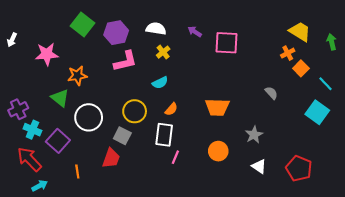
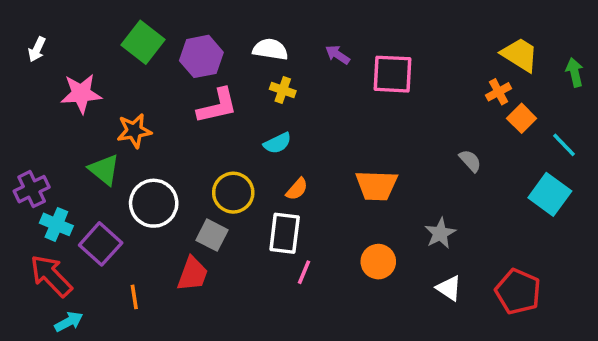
white arrow: (12, 40) -> (37, 49), moved
yellow cross: (163, 52) -> (283, 90), turned -32

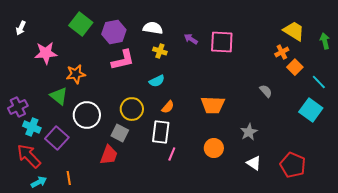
purple arrow: (338, 55) -> (191, 39), moved
orange line: (134, 297) -> (69, 178), moved

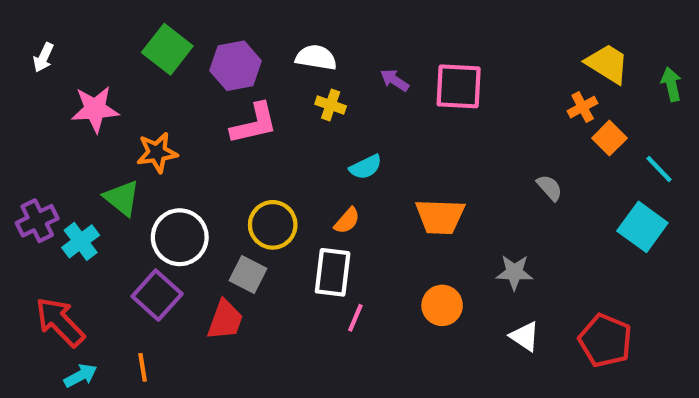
cyan semicircle: (157, 81) -> (366, 167), moved
cyan cross: (32, 127) -> (81, 241), moved, turned 30
gray star: (249, 132) -> (514, 272), turned 30
purple square: (57, 138) -> (157, 295), moved

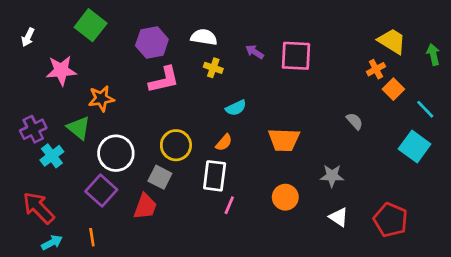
green square: (167, 49) -> (91, 25), moved
purple cross: (37, 221) -> (33, 129), moved

